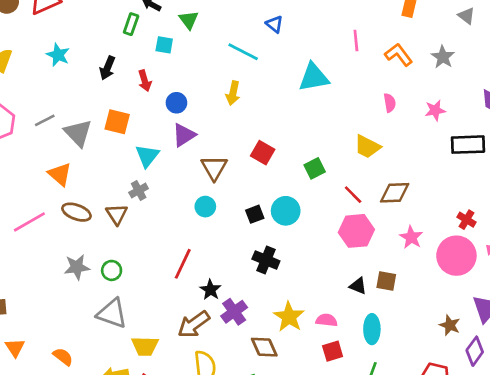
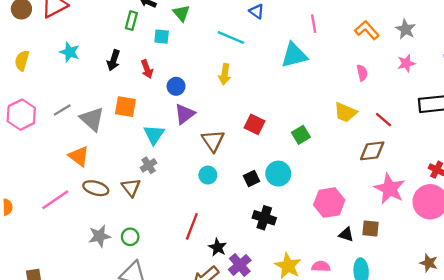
pink line: (356, 41) -> (314, 24), moved
pink star: (435, 110) -> (406, 63), moved
red line: (353, 195) -> (383, 120), moved
pink hexagon: (356, 231) -> (329, 203), moved
pink star: (411, 237) -> (390, 189), size x1.5

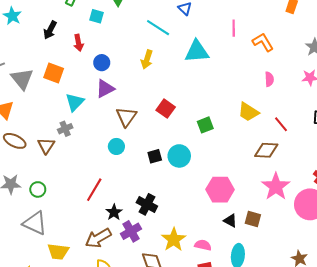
orange L-shape: (367, 30) -> (263, 42), moved
cyan triangle: (294, 55) -> (197, 51), moved
black cross: (264, 218) -> (147, 204), moved

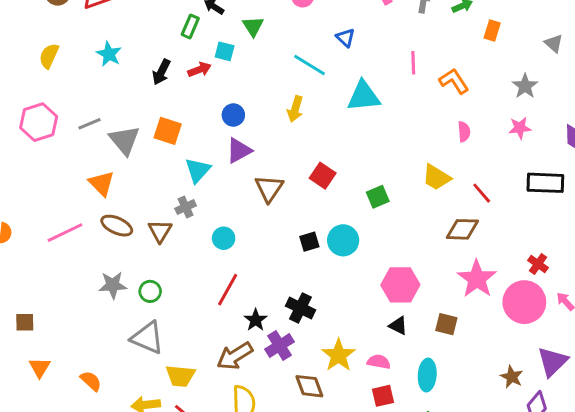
red arrow: (78, 43) -> (200, 70), moved, turned -98
cyan circle: (116, 146) -> (224, 238), moved
black triangle: (230, 221) -> (398, 326), moved

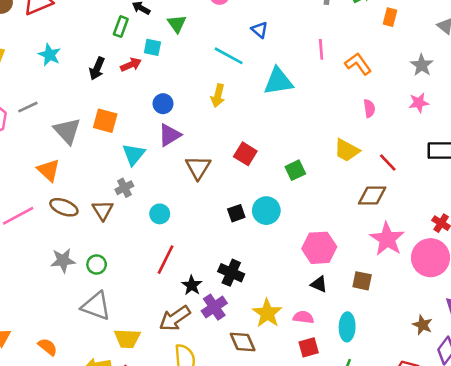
gray line: (89, 124) -> (28, 107), moved

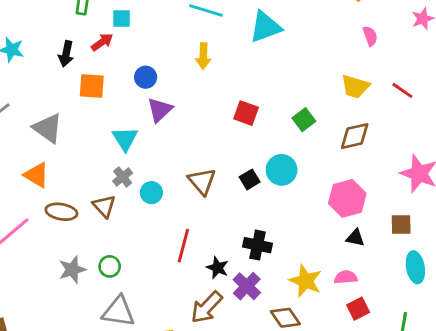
orange square: (105, 121) -> (92, 86), moved
brown triangle: (198, 167) -> (202, 181), moved
brown diamond: (372, 196) -> (355, 136), moved
cyan circle: (160, 214) -> (151, 193), moved
cyan ellipse: (347, 327) -> (415, 267), moved

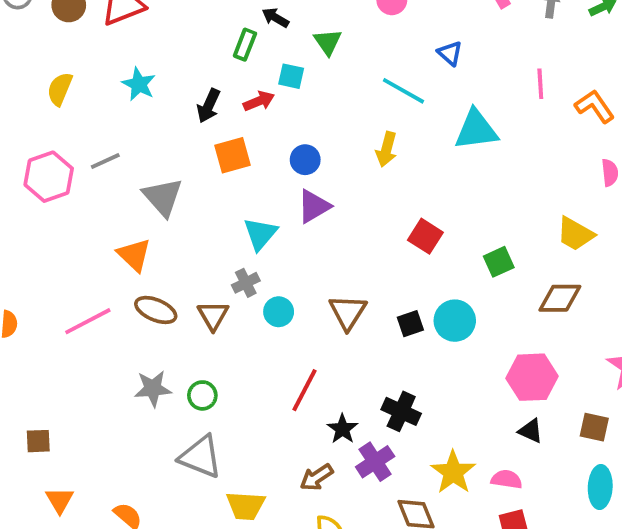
orange square: (92, 86) -> (232, 155), turned -32
brown arrow: (207, 307) -> (316, 477), size x0.7

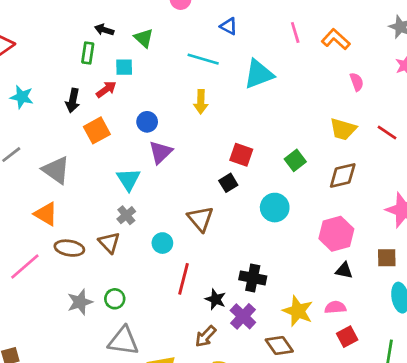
cyan circle: (279, 312) -> (162, 243), moved
black square: (410, 324) -> (228, 183), moved

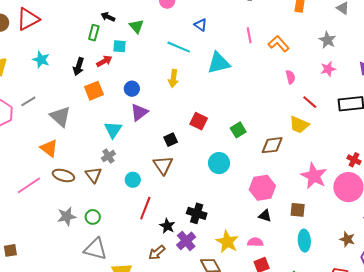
yellow trapezoid: (343, 129) -> (299, 125), moved
red line: (387, 133) -> (310, 102), moved
black square: (228, 183) -> (171, 140), moved

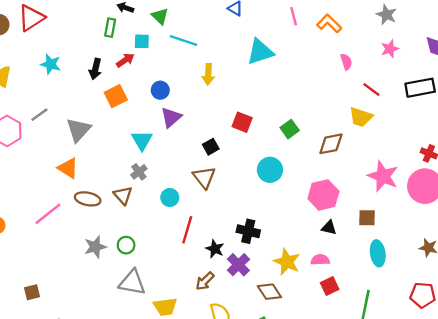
cyan line: (179, 47) -> (183, 41), moved
gray triangle: (60, 117) -> (78, 130), turned 35

